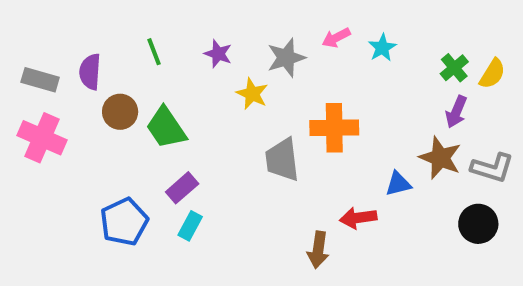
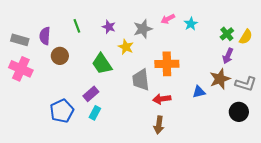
green trapezoid: (166, 128) -> (102, 64), moved
brown star: (440, 158) -> (220, 79), turned 30
red arrow: (358, 218) -> (162, 99), moved

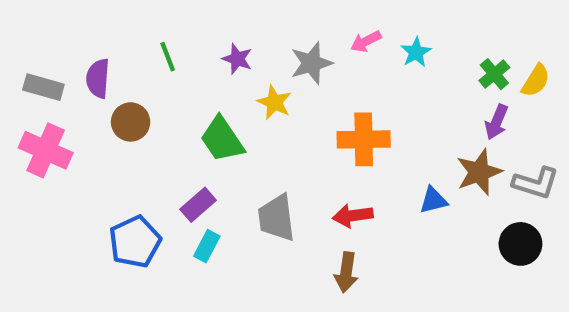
gray trapezoid: (141, 80) -> (277, 218), moved

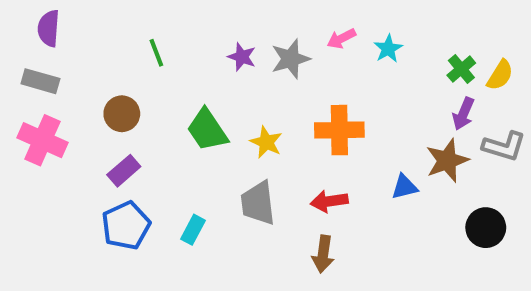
purple star: (237, 59) -> (242, 57), moved
purple semicircle: (98, 78) -> (49, 28), moved
yellow star: (274, 102) -> (266, 142), moved
gray L-shape: (536, 183) -> (504, 146), moved
purple rectangle: (198, 205) -> (124, 171), moved

